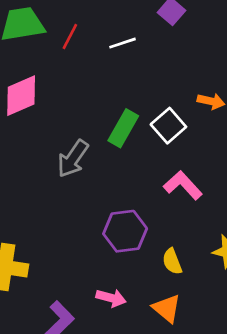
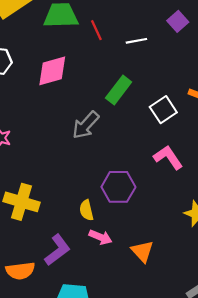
red line: (70, 37) -> (96, 30), turned -60
green rectangle: (123, 128) -> (119, 90), moved
yellow semicircle: (172, 261) -> (86, 210), moved

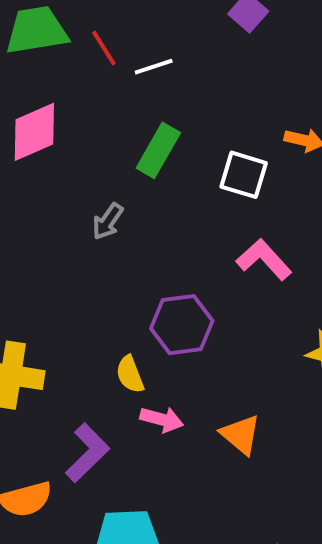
white line: (136, 41) -> (154, 67), moved
white square: (163, 110) -> (244, 175), turned -32
gray arrow: (86, 125) -> (108, 221), size x0.7

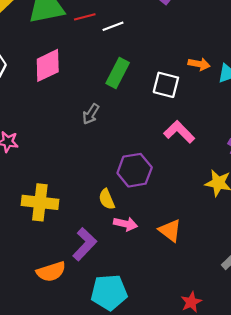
red line: (104, 48) -> (85, 17), turned -70

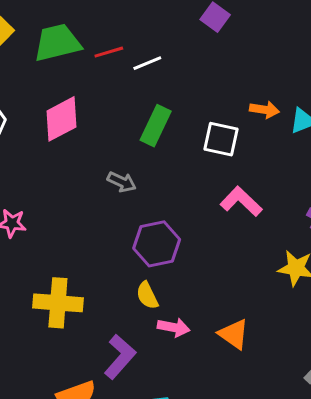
gray arrow: (91, 114) -> (122, 182), turned -95
purple hexagon: (135, 170) -> (157, 244), moved

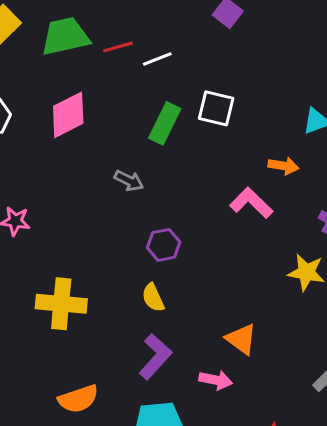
orange arrow: (264, 110) -> (283, 166), moved
white square: (221, 139) -> (216, 108), moved
purple hexagon: (157, 244) -> (164, 245), size x0.7
pink arrow: (174, 327) -> (216, 380), moved
purple L-shape: (120, 357) -> (155, 357), moved

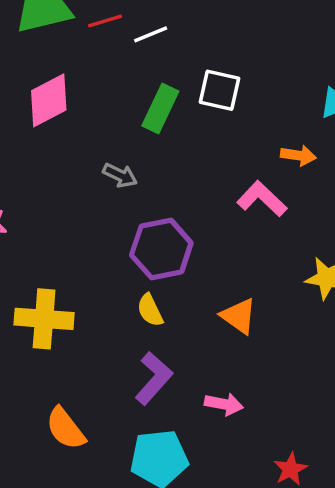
purple hexagon: (164, 245) -> (161, 249), size x1.6
orange triangle: (241, 339) -> (239, 316), moved
orange semicircle: (78, 399) -> (66, 428), turned 72

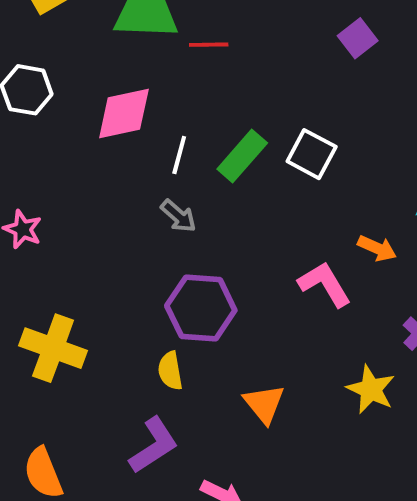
white line: (151, 34) -> (179, 155), moved, turned -68

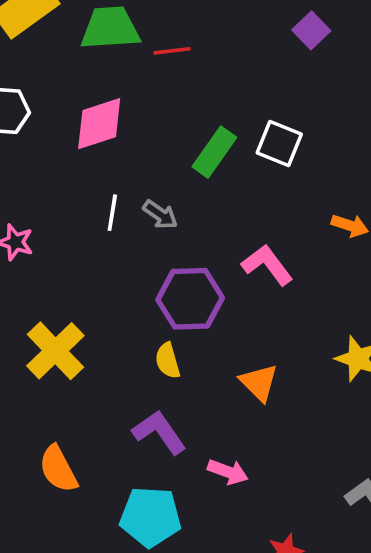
white line: (179, 155) -> (112, 213), moved
pink L-shape: (325, 284) -> (267, 265), moved
yellow cross: (53, 348) -> (55, 351), turned 32
purple L-shape: (154, 445) -> (159, 432), turned -86

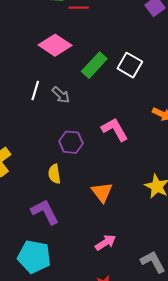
pink diamond: (99, 124) -> (55, 45), moved, turned 44
purple hexagon: (190, 299) -> (71, 142), size x0.7
pink arrow: (228, 472) -> (106, 243), moved, turned -60

